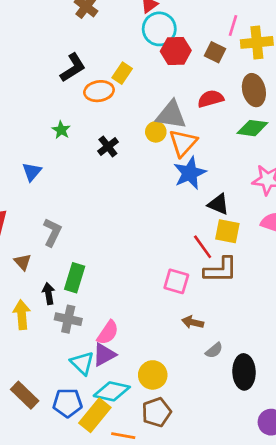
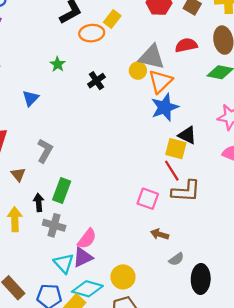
yellow square: (227, 231) -> (176, 149), moved

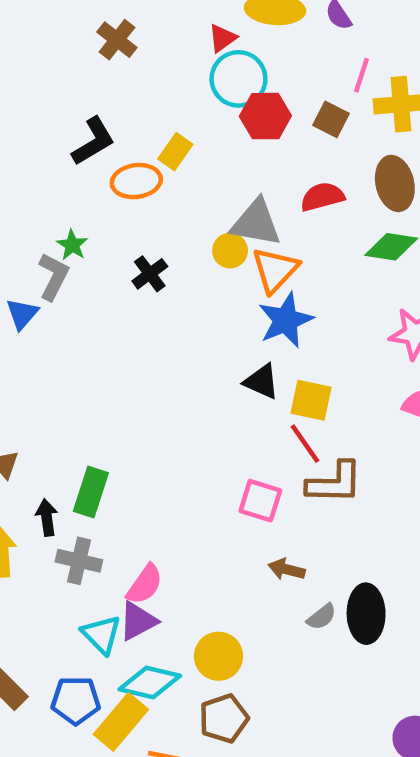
black triangle: (187, 135) -> (262, 382), moved
gray L-shape: (45, 151) -> (54, 276), moved
black ellipse: (201, 279) -> (366, 614), moved

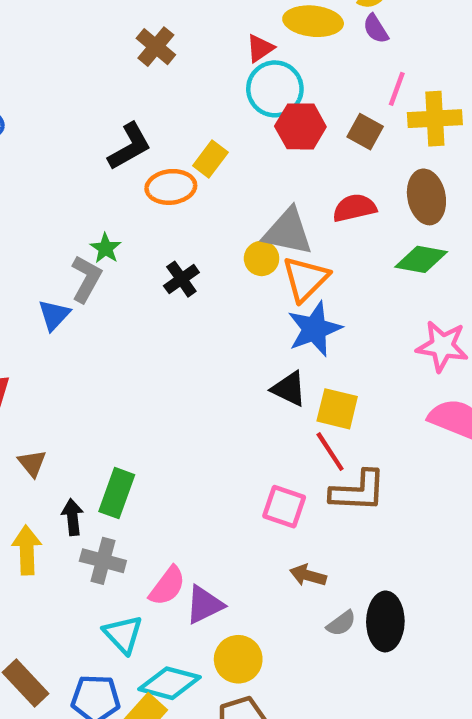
purple triangle: (138, 621) -> (204, 605), moved

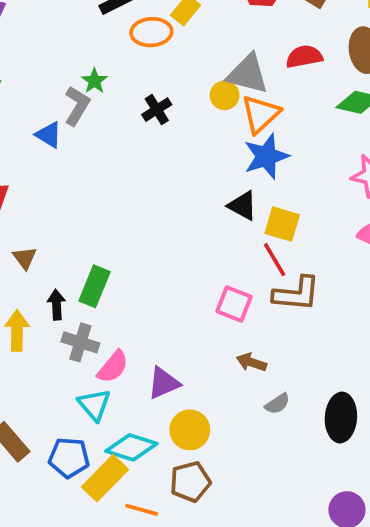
blue triangle: (54, 315) -> (49, 135), turned -44
pink semicircle: (167, 586) -> (113, 367), moved
black ellipse: (385, 621) -> (341, 418), moved

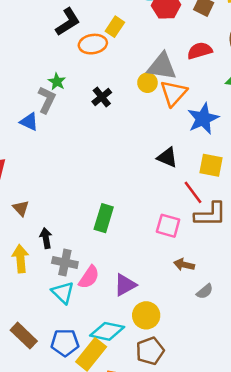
blue star: (266, 156) -> (203, 119), moved
yellow square: (282, 224) -> (211, 165), moved
green rectangle: (94, 286) -> (104, 218), moved
cyan triangle: (94, 405) -> (63, 293), moved

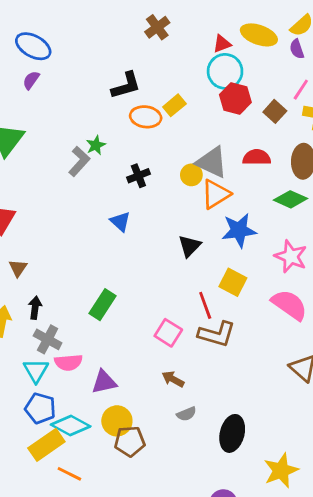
blue triangle: (29, 122) -> (120, 222), moved
black triangle: (167, 157) -> (190, 246), moved, turned 35
pink semicircle: (89, 277) -> (68, 362), turned 35
blue pentagon: (65, 343) -> (40, 408), moved
brown pentagon: (150, 351) -> (130, 441), moved

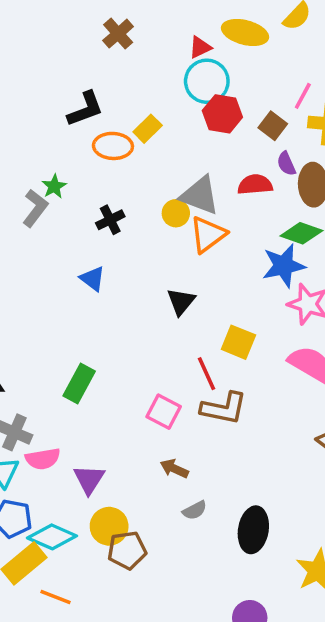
purple semicircle: (297, 49) -> (286, 164), moved
blue star: (239, 230) -> (284, 266), moved
purple triangle: (104, 382) -> (89, 479), turned -40

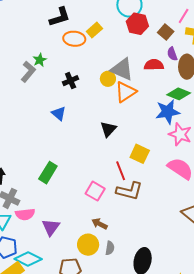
gray semicircle: (195, 510) -> (110, 248), turned -56
yellow circle: (109, 526) -> (88, 245), moved

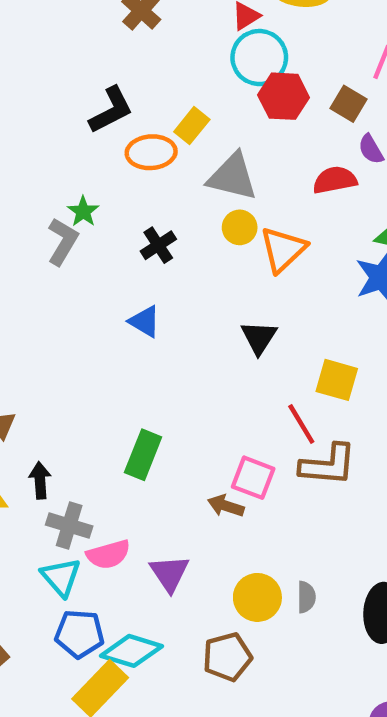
gray triangle: (122, 69) -> (232, 177), moved
brown arrow: (99, 224) -> (226, 506), moved

